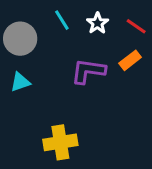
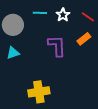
cyan line: (62, 20) -> (40, 13), turned -56
purple L-shape: (88, 71) -> (57, 46), turned 80

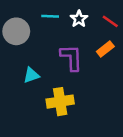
cyan triangle: (13, 53) -> (31, 75), moved
yellow cross: (39, 92) -> (60, 102), moved

